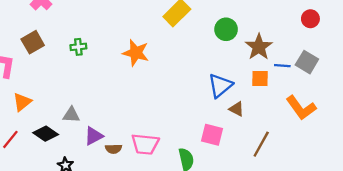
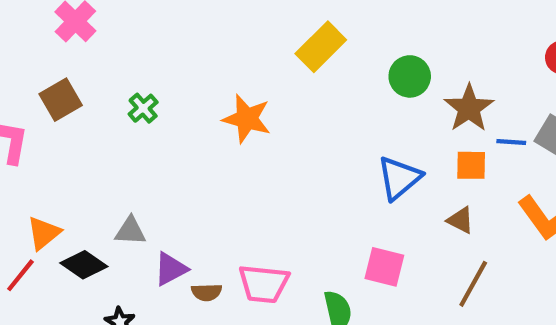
green cross: (78, 47) -> (143, 108), turned -35
orange triangle: (22, 102) -> (44, 233), moved
brown triangle: (237, 109) -> (460, 220), moved

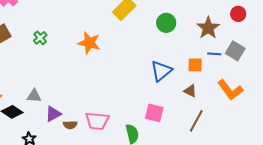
brown star: (469, 108) -> (208, 28), moved

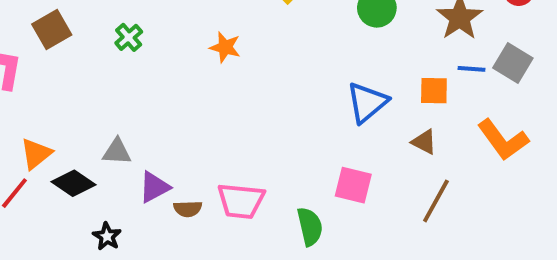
orange star: (89, 43) -> (225, 47), size x0.7

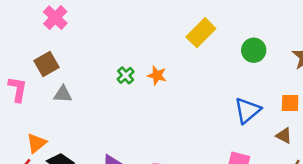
green cross: (129, 37) -> (126, 75), moved
gray triangle: (117, 152) -> (63, 94), moved

